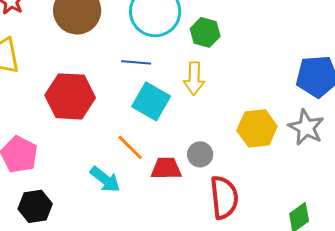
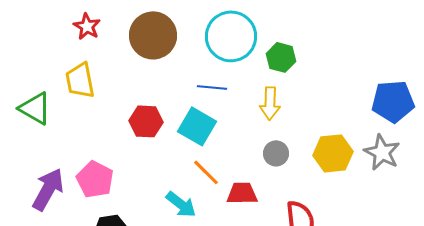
red hexagon: (70, 96) -> (146, 121), size x0.7
cyan square: (151, 101) -> (197, 126), moved
gray circle: (200, 154) -> (276, 153), moved

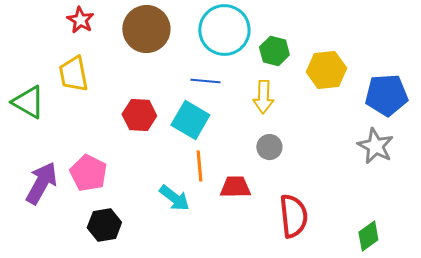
yellow hexagon: (333, 153) -> (326, 70), moved
orange line: (206, 172) -> (199, 166), turned 40

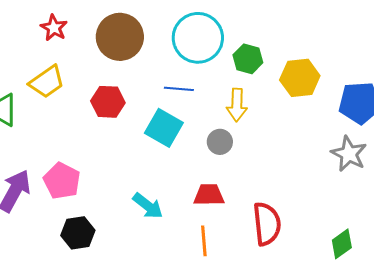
yellow trapezoid: (73, 74) -> (47, 82), turned -114
red hexagon: (139, 115) -> (108, 102), moved
gray circle: (269, 147) -> (220, 142), moved
orange line: (199, 166) -> (204, 241), moved

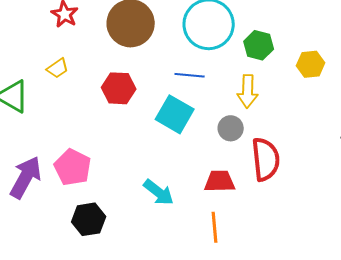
yellow hexagon: (300, 78) -> (311, 64), size x0.7
yellow trapezoid: (47, 82) -> (58, 68), size x0.6
red semicircle: (267, 224) -> (266, 159), moved

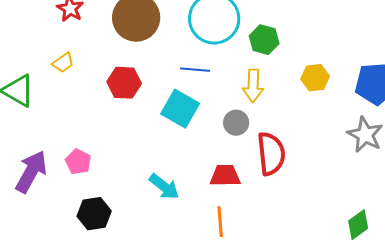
yellow hexagon: (311, 64) -> (315, 78), moved
pink pentagon: (73, 167) -> (78, 162), size x0.7

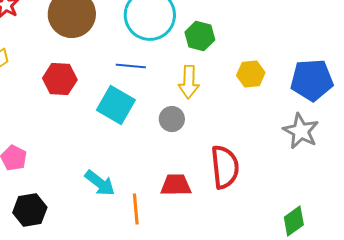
red semicircle: (271, 154) -> (225, 167), moved
red trapezoid: (225, 176) -> (176, 185), moved
orange line: (220, 222) -> (136, 209), moved

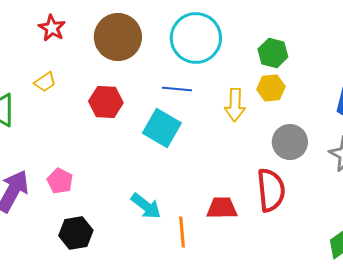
green hexagon: (200, 36) -> (273, 53), moved
yellow hexagon: (251, 74) -> (271, 88), moved
gray circle: (172, 119) -> (290, 142), moved, size x1.4

